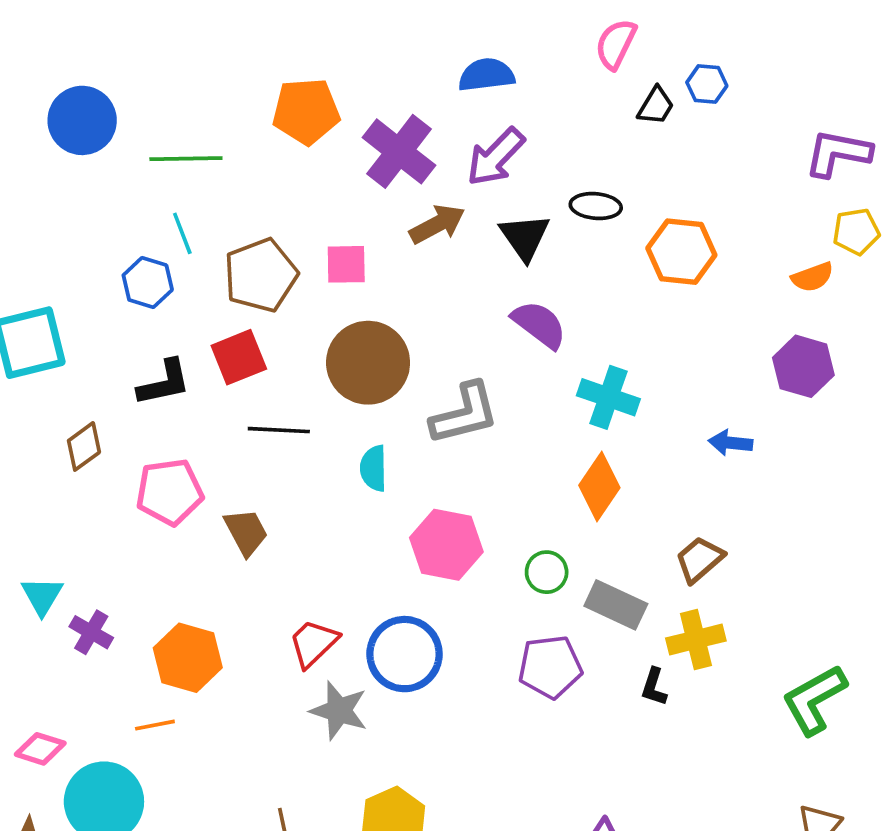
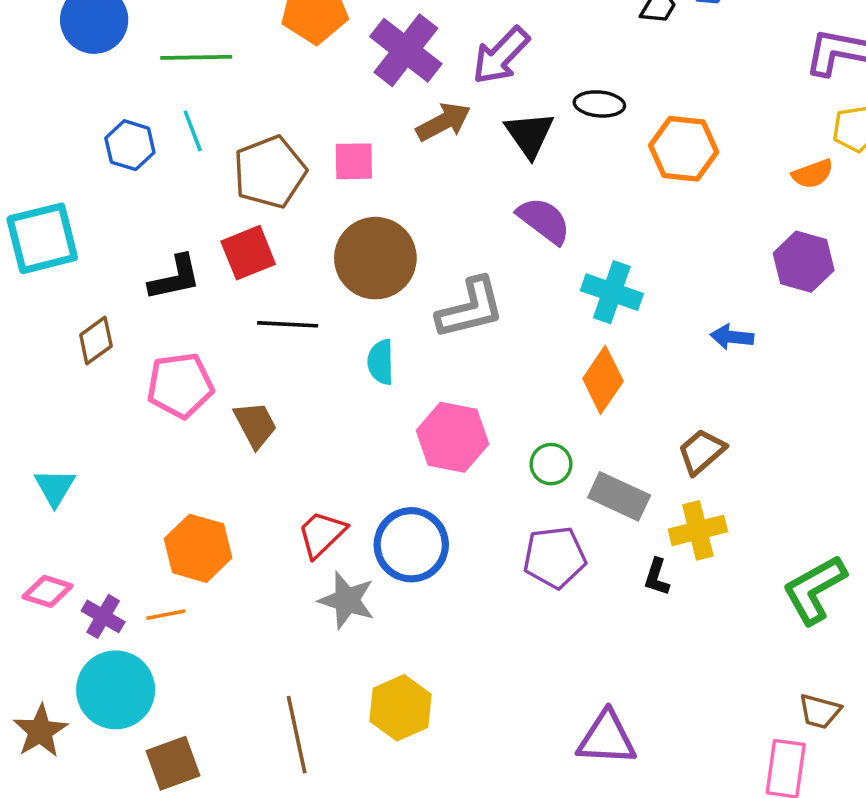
blue hexagon: (148, 283) -> (130, 145), moved
purple cross: (91, 632) -> (103, 616), moved
pink diamond: (40, 749) -> (48, 591), moved

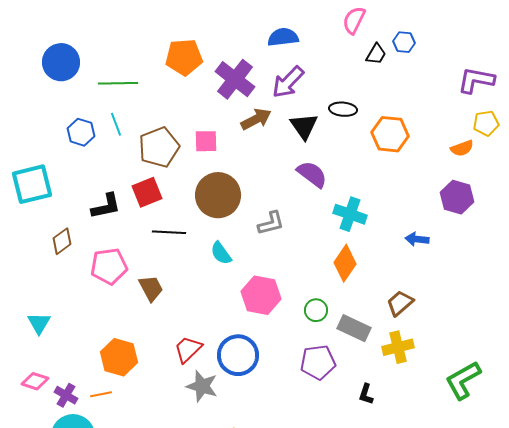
gray L-shape: (470, 308) -> (271, 223), size x0.7
cyan semicircle: (381, 362) -> (221, 253), turned -35
black L-shape: (657, 577) -> (366, 394), moved

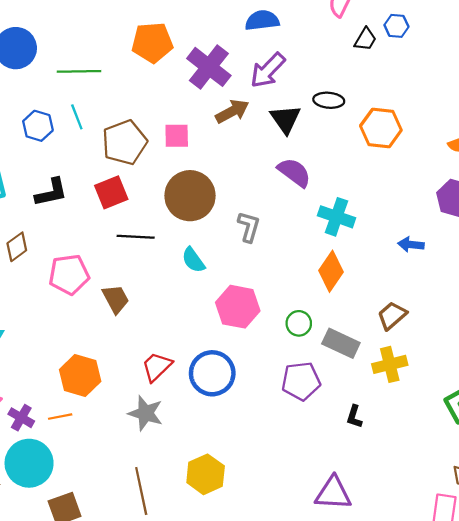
black L-shape: (106, 206) -> (51, 192), moved
gray L-shape: (271, 223) -> (249, 227), turned -60
gray star: (202, 386) -> (146, 413), moved

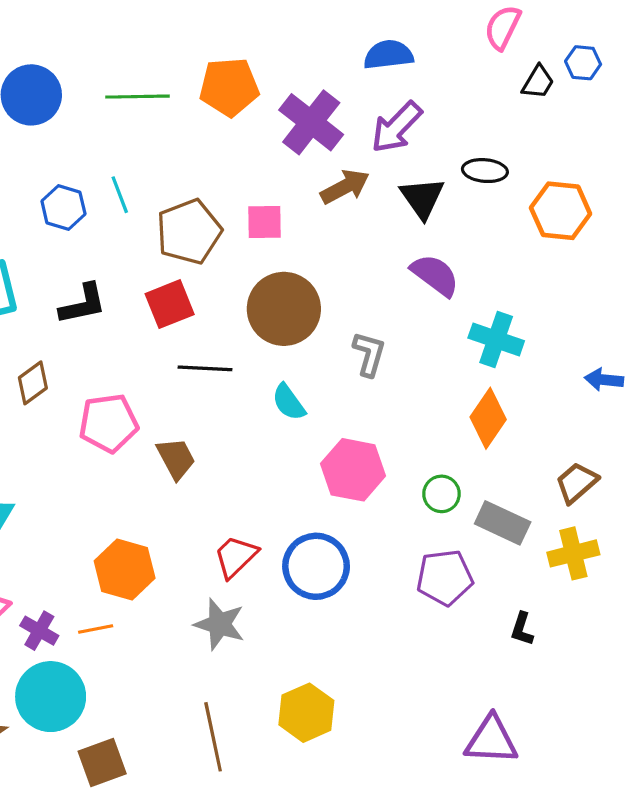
green line: (79, 71) -> (137, 97), moved

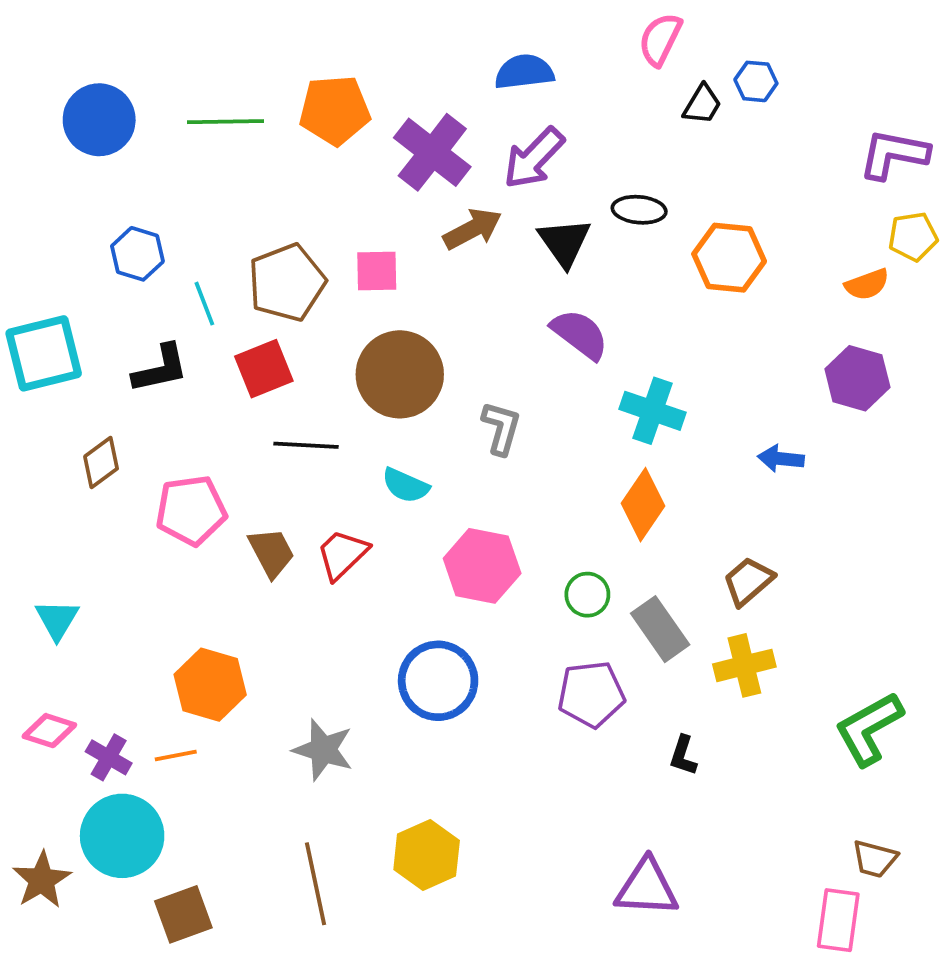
cyan line: (120, 195) -> (204, 304), moved
cyan semicircle: (289, 402) -> (405, 485), turned -30
gray rectangle: (503, 523) -> (660, 629), turned 30
red trapezoid: (236, 557) -> (342, 554), moved

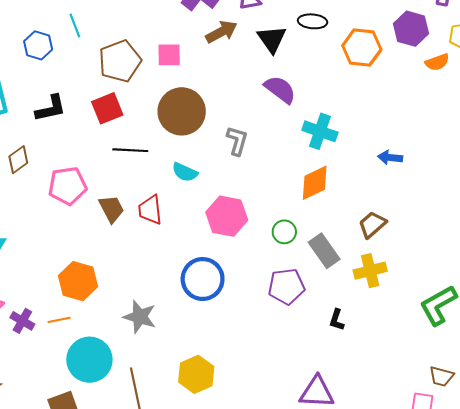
cyan line: (204, 304) -> (75, 26), moved
purple hexagon: (857, 378) -> (411, 29), moved
orange diamond: (643, 505) -> (315, 183), turned 30
red trapezoid: (342, 554) -> (150, 210), turned -52
cyan circle: (122, 836) -> (89, 360), moved

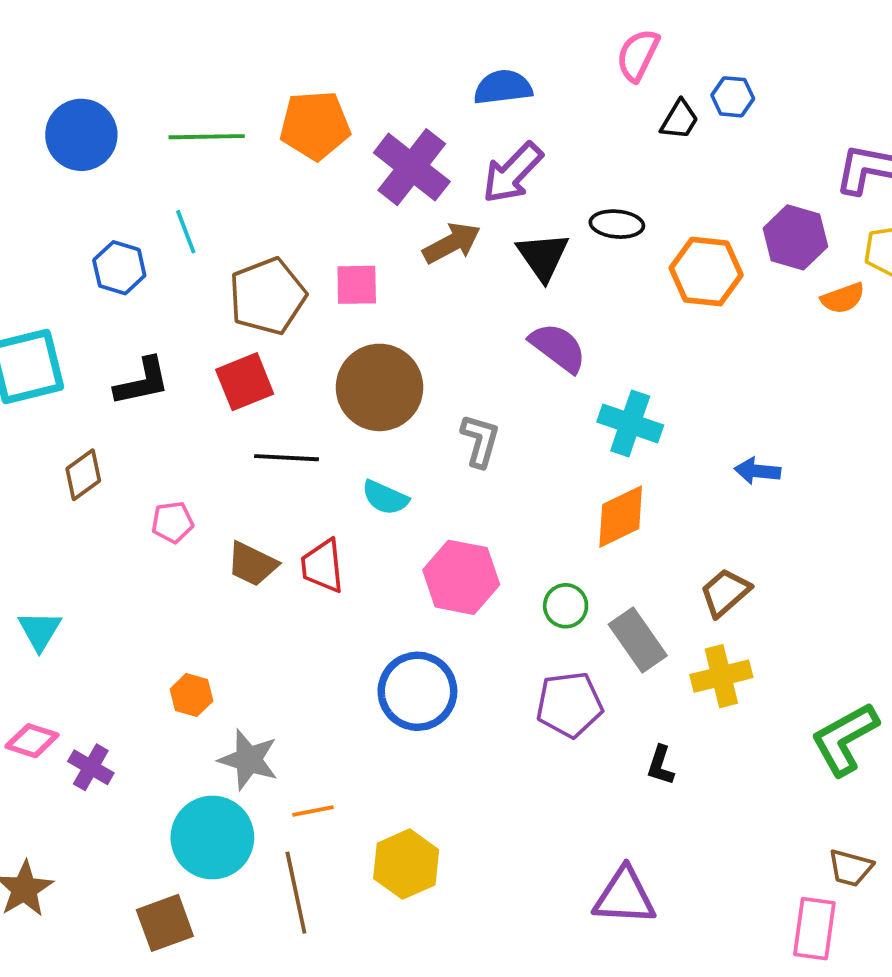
pink pentagon: (67, 186) -> (172, 522), size x0.6
brown trapezoid: (111, 209) -> (252, 564), turned 144
orange hexagon: (78, 281) -> (191, 695), size x0.6
gray star: (140, 317) -> (248, 760), moved
orange line: (59, 320) -> (313, 811), moved

